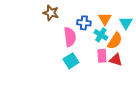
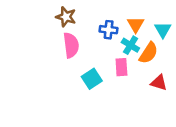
pink semicircle: (70, 37) -> (71, 45), moved
pink rectangle: (102, 56) -> (121, 67), moved
red triangle: (116, 60) -> (159, 83), moved

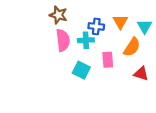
cyan cross: (130, 45) -> (86, 40), moved, turned -35
cyan square: (92, 79) -> (81, 70), turned -30

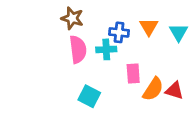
orange semicircle: (132, 47) -> (153, 89), moved
cyan square: (81, 70) -> (89, 96), moved

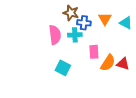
brown star: (72, 18) -> (71, 13), moved
cyan triangle: (179, 32) -> (126, 23), turned -32

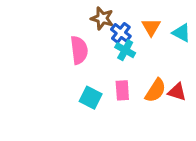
blue cross: (84, 23) -> (121, 33), turned 32
cyan cross: (75, 35) -> (125, 50), moved, turned 32
pink rectangle: (94, 52) -> (122, 90), moved

